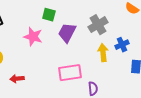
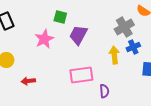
gray cross: (98, 25) -> (124, 27), moved
pink star: (33, 37) -> (44, 39), turned 30

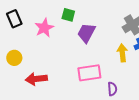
pink star: (44, 39) -> (44, 28), moved
red arrow: (28, 81) -> (36, 79), size x1.5

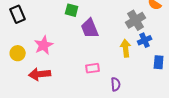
pink star: (44, 28) -> (44, 45), moved
purple trapezoid: (86, 33) -> (90, 28), turned -50
pink rectangle: (89, 73) -> (93, 68), size x0.6

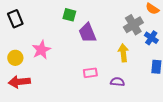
blue cross: (145, 40) -> (151, 38), moved, turned -32
red arrow: (40, 74) -> (19, 82), moved
purple semicircle: (116, 84) -> (117, 82), moved, turned -80

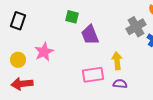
black rectangle: (15, 19) -> (18, 21), turned 42
yellow arrow: (123, 53) -> (117, 61), moved
pink rectangle: (90, 73) -> (93, 75), size x1.5

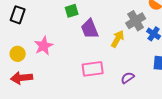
green square: (72, 17) -> (72, 11), turned -32
yellow arrow: (117, 61) -> (118, 39), moved, turned 36
purple semicircle: (120, 84) -> (128, 78), moved, turned -40

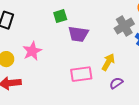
purple trapezoid: (90, 29) -> (78, 34), turned -60
yellow arrow: (118, 39) -> (108, 62), moved

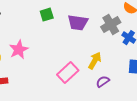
purple trapezoid: (78, 34) -> (78, 23), moved
pink rectangle: (81, 74) -> (68, 73), turned -35

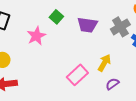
green square: (47, 15) -> (56, 17), turned -32
pink star: (19, 50) -> (36, 36), moved

